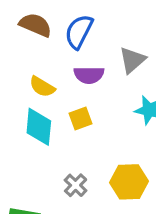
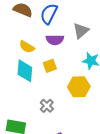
yellow hexagon: (129, 182) -> (79, 87), moved

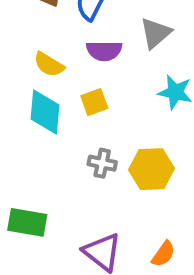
yellow hexagon: (79, 87) -> (152, 169), moved
gray cross: (47, 106) -> (102, 163), moved, turned -32

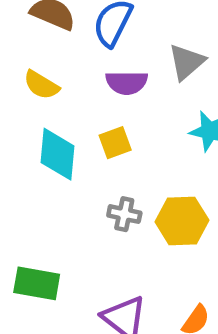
yellow semicircle: (49, 65) -> (41, 85), moved

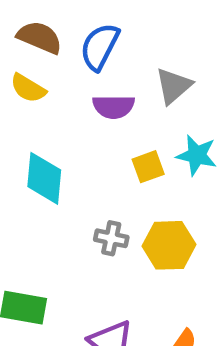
yellow semicircle: (41, 85) -> (28, 88), moved
yellow square: (115, 143) -> (148, 167), moved

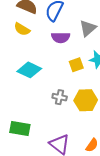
cyan diamond: (44, 178) -> (29, 70), turned -70

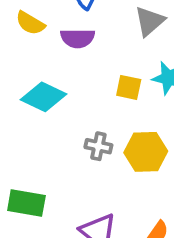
purple semicircle: (61, 38) -> (78, 38), moved
yellow square: (76, 65) -> (129, 87), turned 32

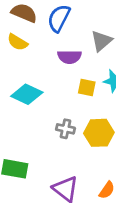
purple semicircle: (78, 38) -> (69, 57), moved

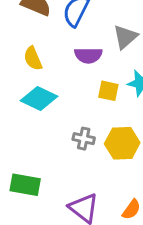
yellow semicircle: (17, 42) -> (33, 58), moved, turned 36

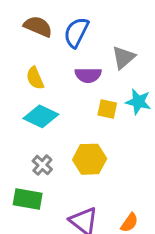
gray cross: (84, 139) -> (42, 165), moved, turned 30
yellow hexagon: (122, 143) -> (90, 159), moved

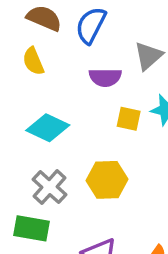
yellow semicircle: (35, 78) -> (33, 61), moved
gray cross: (42, 165) -> (50, 187), size x1.4

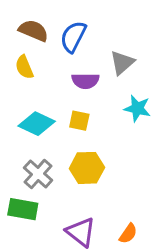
yellow square: (129, 119) -> (79, 121), moved

